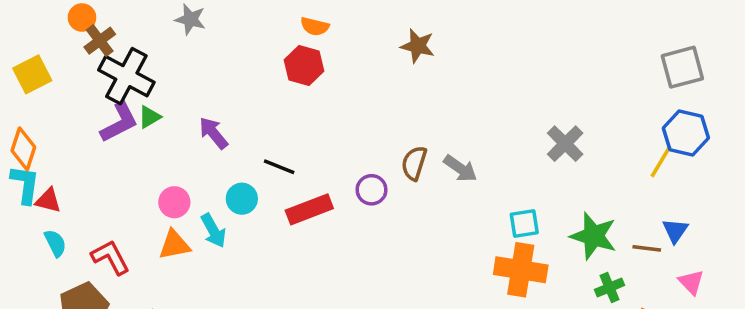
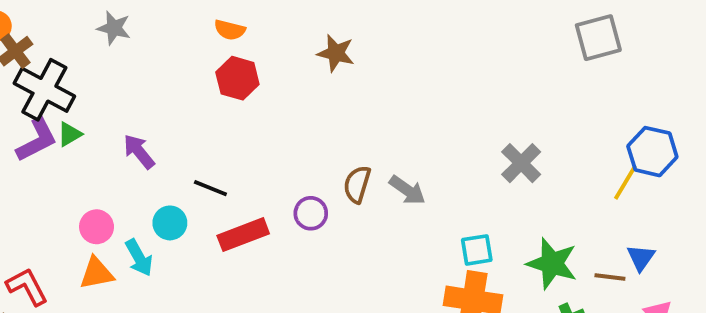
orange semicircle: (315, 26) -> (230, 30), moved
brown star: (418, 46) -> (336, 53), moved
gray square: (682, 67) -> (598, 38), moved

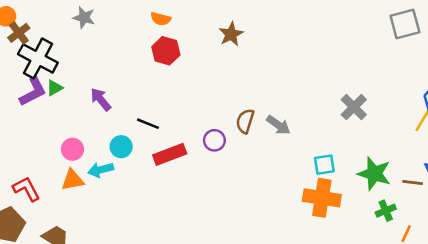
brown star: (336, 53) -> (231, 34), turned 30
cyan arrow: (139, 258) -> (101, 170), turned 105

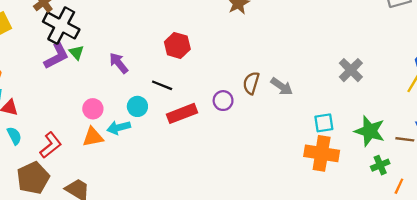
red hexagon: (166, 51) -> (177, 45), moved
green triangle: (55, 88) -> (76, 52), turned -42
red L-shape: (26, 189) -> (51, 145), turned 80

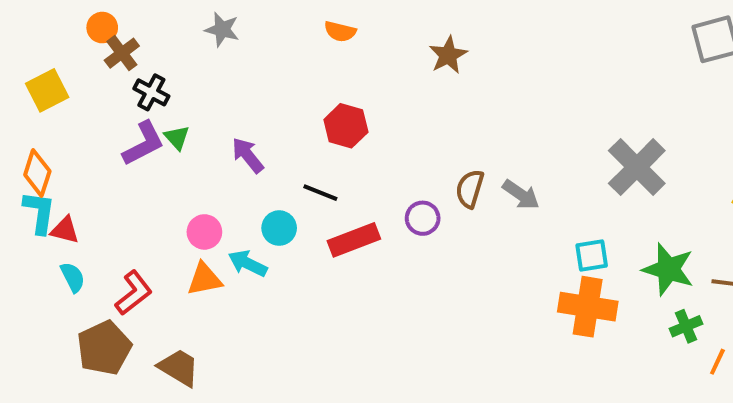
black cross: (61, 26) -> (151, 92), size x0.6
gray cross: (351, 70) -> (637, 167), size x1.4
cyan arrow: (119, 128) -> (248, 263), turned 40

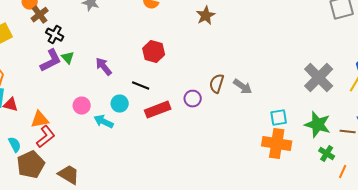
gray cross: (637, 167) -> (319, 78), moved
cyan semicircle: (73, 277) -> (15, 145), moved
orange triangle: (204, 279) -> (40, 120), moved
green cross: (686, 326) -> (327, 154), turned -35

